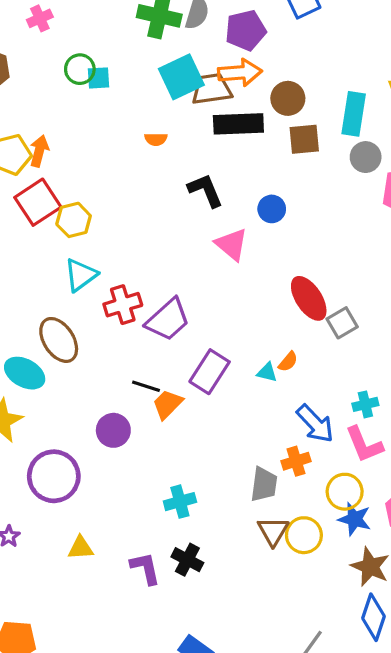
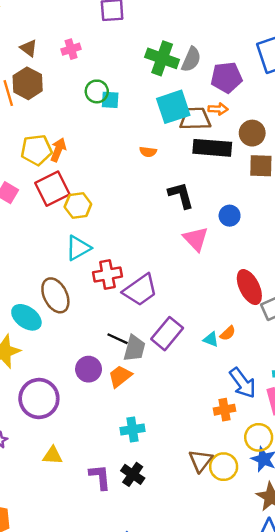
orange arrow: (240, 73) -> (218, 109), size x0.6
orange trapezoid: (167, 404) -> (120, 376), moved
gray trapezoid: (264, 484) -> (134, 348), moved

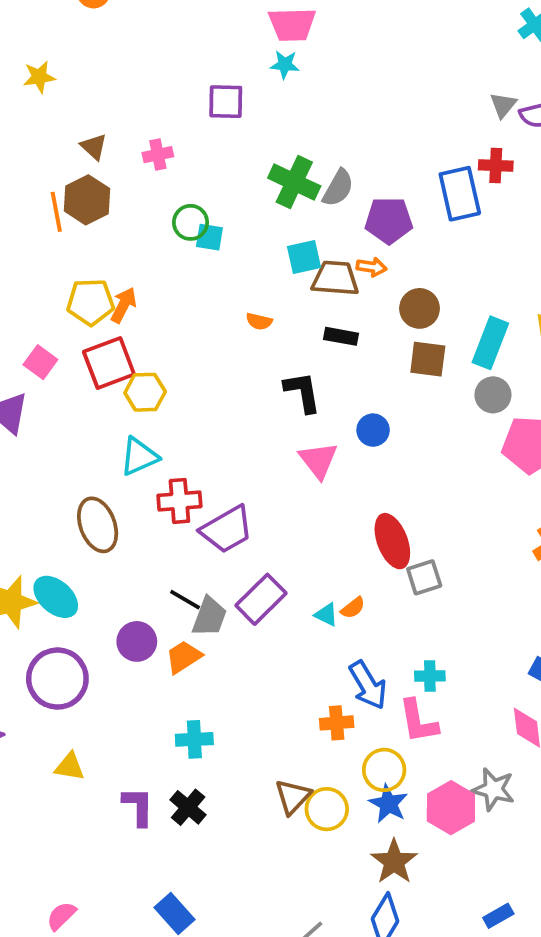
cyan square: (173, 107) -> (304, 257), size x0.7
black rectangle: (212, 148) -> (341, 336), moved, size x0.6
cyan ellipse: (26, 317) -> (56, 597), moved

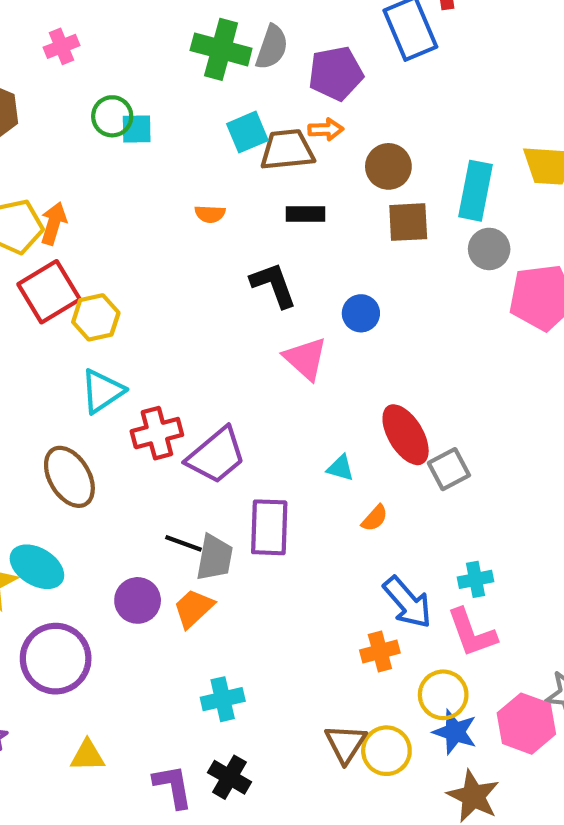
purple rectangle: (261, 599) -> (269, 527), turned -33
cyan triangle: (326, 615) -> (340, 468), moved

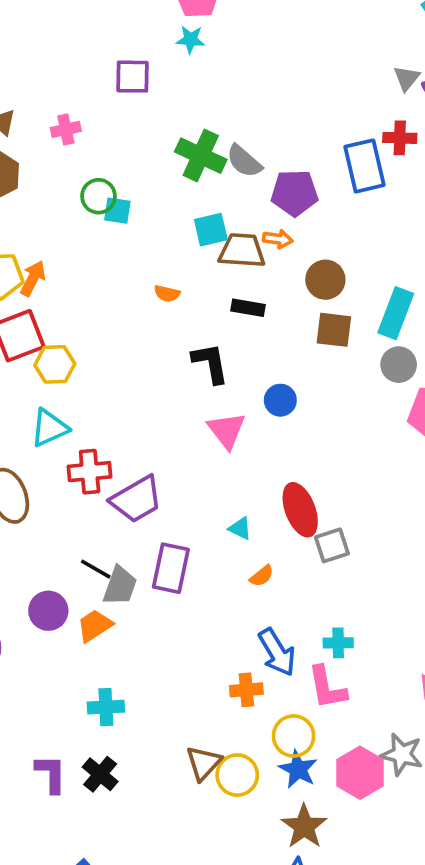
gray semicircle: (272, 47) -> (244, 161), turned 102

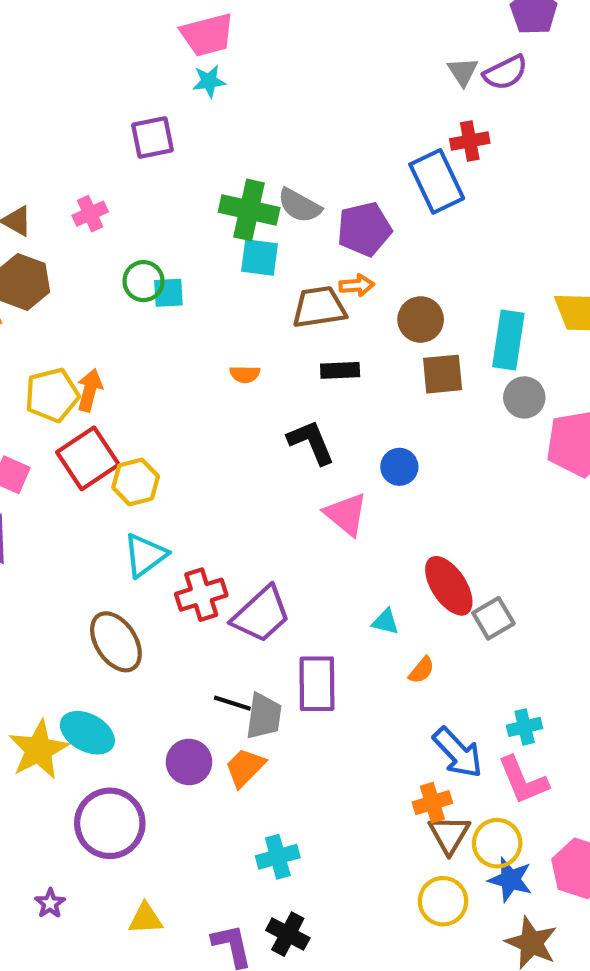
cyan square: (211, 230) -> (260, 258), moved, turned 33
brown triangle: (204, 763) -> (449, 834), moved

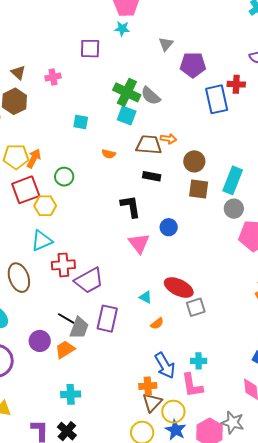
gray triangle: (463, 72) -> (166, 44), moved
purple pentagon: (364, 229) -> (193, 65), moved
green circle: (144, 281) -> (64, 177), moved
orange semicircle: (245, 374) -> (109, 154), moved
red ellipse: (449, 586) -> (179, 288), turned -44

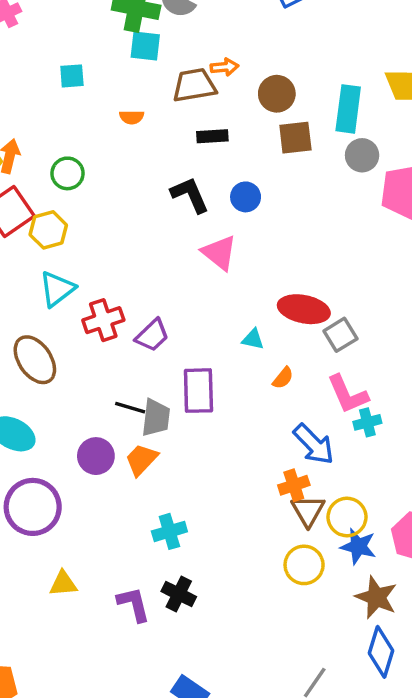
blue circle: (169, 227) -> (246, 197), moved
purple trapezoid: (89, 281) -> (152, 335), size x0.7
pink L-shape: (192, 385) -> (348, 394), moved

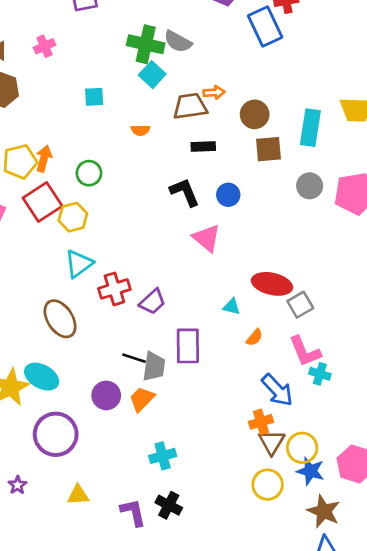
cyan square: (145, 46) -> (152, 75), turned 35
gray circle: (362, 155) -> (310, 186), moved
cyan cross: (367, 422) -> (320, 374), turned 30

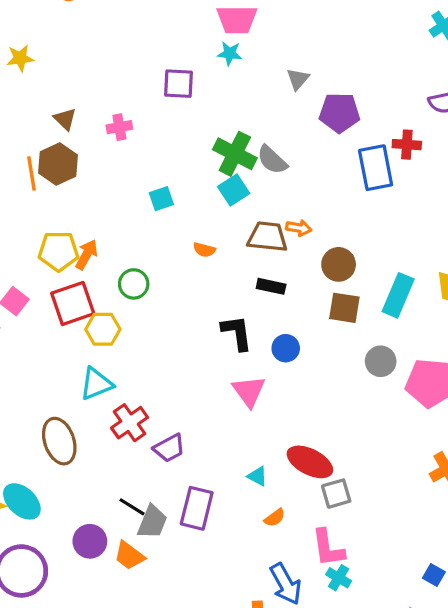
cyan square: (94, 97) -> (161, 199), turned -30
red cross: (114, 289) -> (130, 423), turned -32
orange trapezoid: (142, 399) -> (129, 556), turned -112

